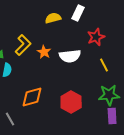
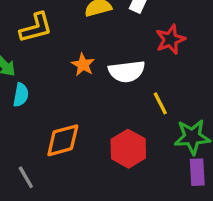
yellow L-shape: (23, 45) -> (36, 28), moved, turned 30
yellow line: (104, 65) -> (160, 103), moved

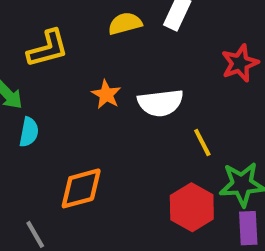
red star: (170, 39) -> (240, 63), moved
red hexagon: (128, 149) -> (192, 207), moved

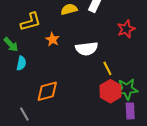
orange star: (106, 94) -> (52, 39), moved
red hexagon: (192, 207) -> (111, 91), moved

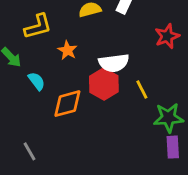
cyan semicircle: (21, 63) -> (37, 81), moved, turned -48
orange diamond: (47, 91) -> (67, 104), moved
red hexagon: (111, 91) -> (104, 84), moved

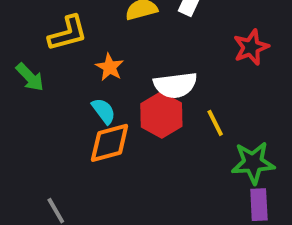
cyan semicircle: (37, 81) -> (104, 111), moved

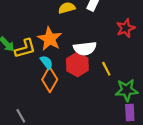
yellow L-shape: (68, 33) -> (25, 48), moved
orange star: (110, 67) -> (50, 39), size x1.6
orange diamond: (110, 143) -> (50, 79), turned -45

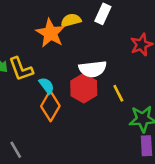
orange star: (50, 39) -> (50, 33), moved
yellow L-shape: (25, 48) -> (21, 69), turned 85

